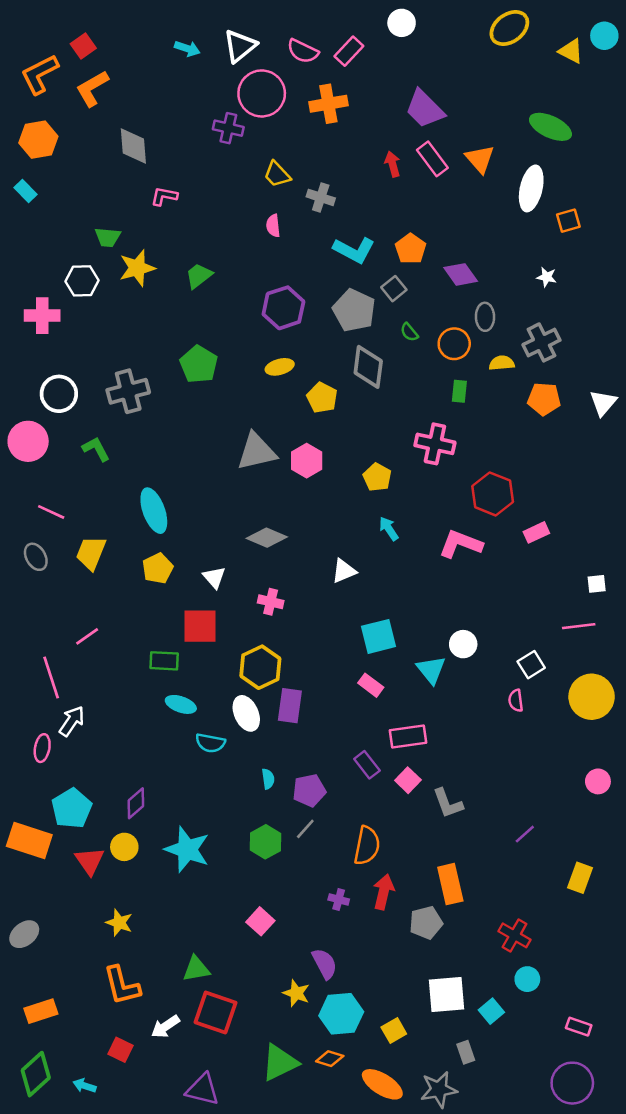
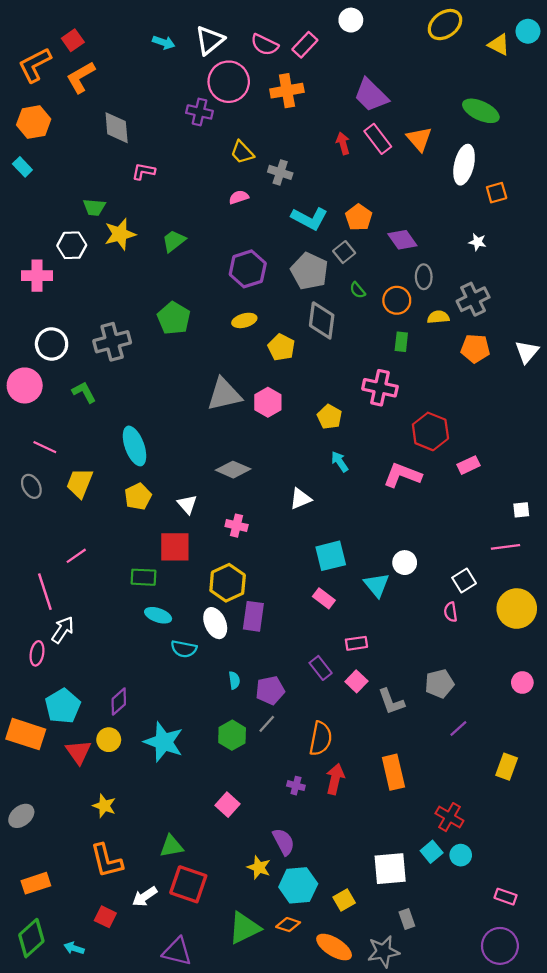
pink semicircle: (273, 226) -> (239, 197), turned 78
pink rectangle: (408, 737) -> (356, 643), size x0.7
gray pentagon: (426, 923) -> (439, 684), moved
cyan square: (491, 1011) -> (432, 852), moved

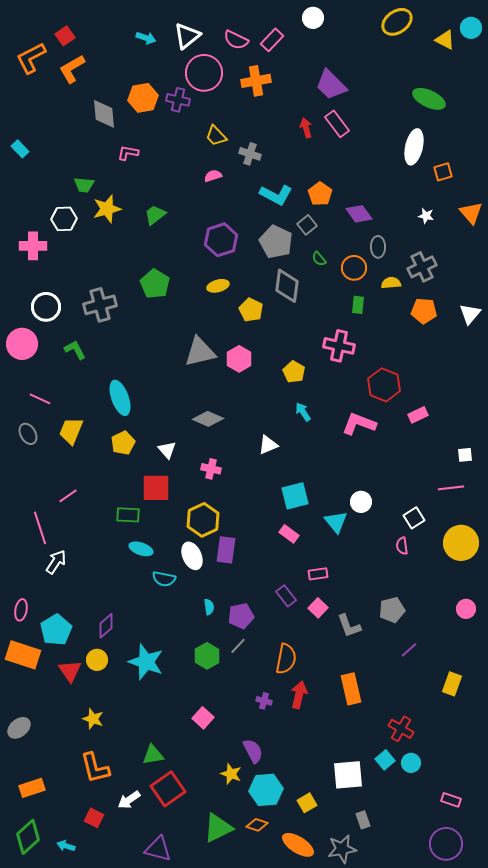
orange hexagon: (34, 122) -> (143, 98), moved
orange triangle: (419, 139) -> (471, 213), moved
pink ellipse: (37, 653) -> (21, 610), moved
red square: (188, 884) -> (168, 789), turned 36

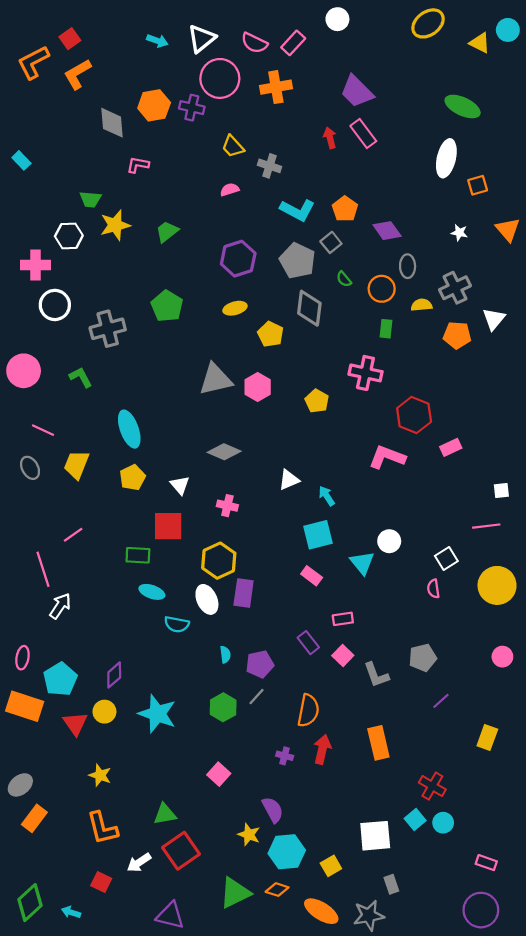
white circle: (46, 307) -> (55, 305), moved
white triangle: (470, 314) -> (494, 319), moved
cyan arrow: (303, 412) -> (327, 496), moved
orange rectangle: (32, 788) -> (34, 818), moved, turned -35

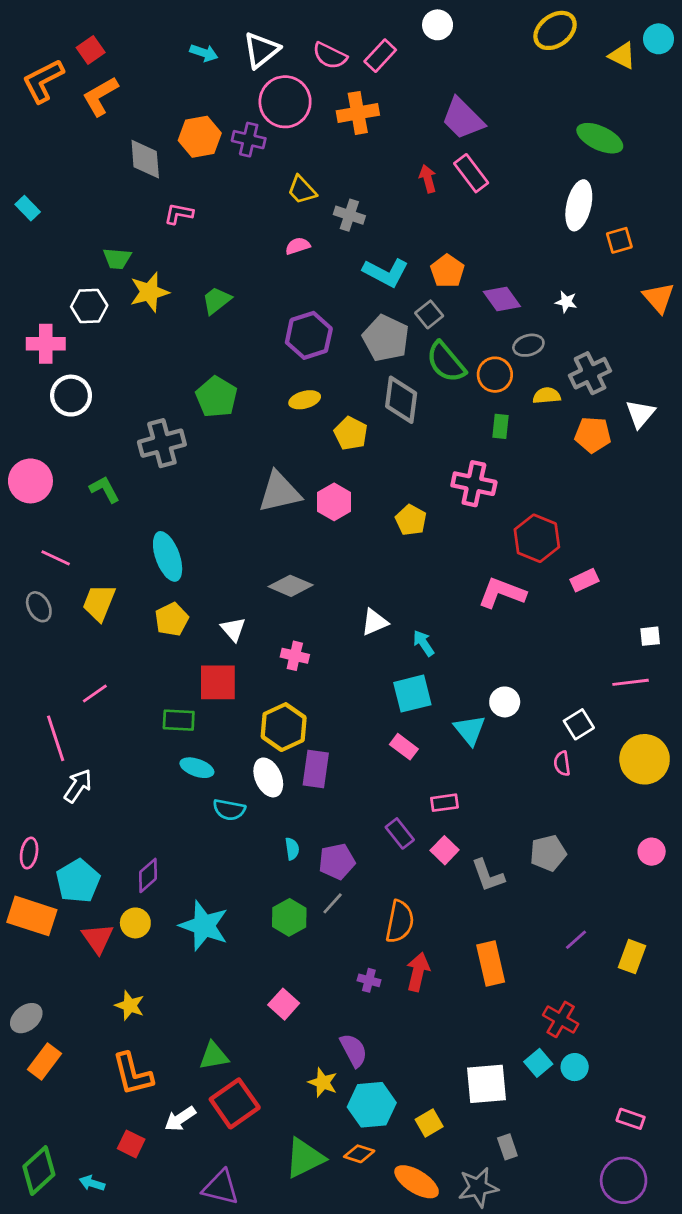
white star: (459, 233) -> (566, 302), moved
gray ellipse: (408, 266) -> (528, 345), turned 75
green semicircle: (344, 279) -> (446, 362), size x2.0
gray cross: (108, 329) -> (162, 443), moved
purple line: (441, 701) -> (576, 940), moved

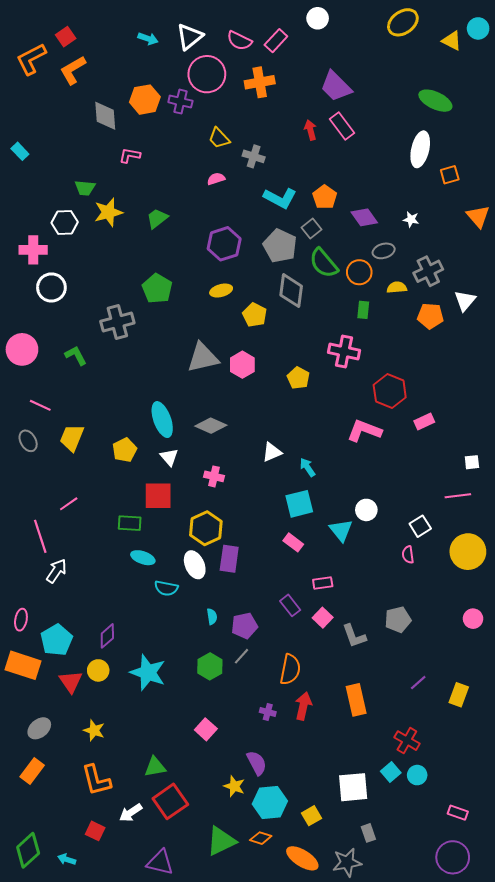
cyan ellipse: (168, 556) -> (162, 420), moved
gray ellipse: (26, 1018) -> (39, 728), moved

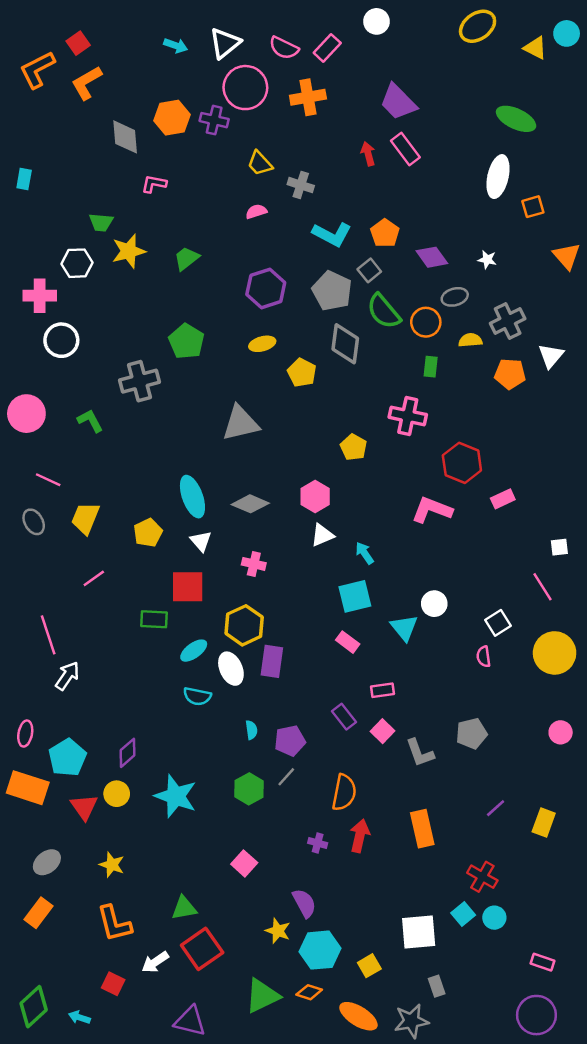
cyan rectangle: (20, 151) -> (24, 179), turned 54
pink hexagon: (242, 365) -> (315, 497), moved
pink line: (458, 496) -> (543, 587), turned 65
pink line: (69, 504) -> (94, 578), moved
cyan ellipse: (143, 558) -> (194, 651), moved, turned -55

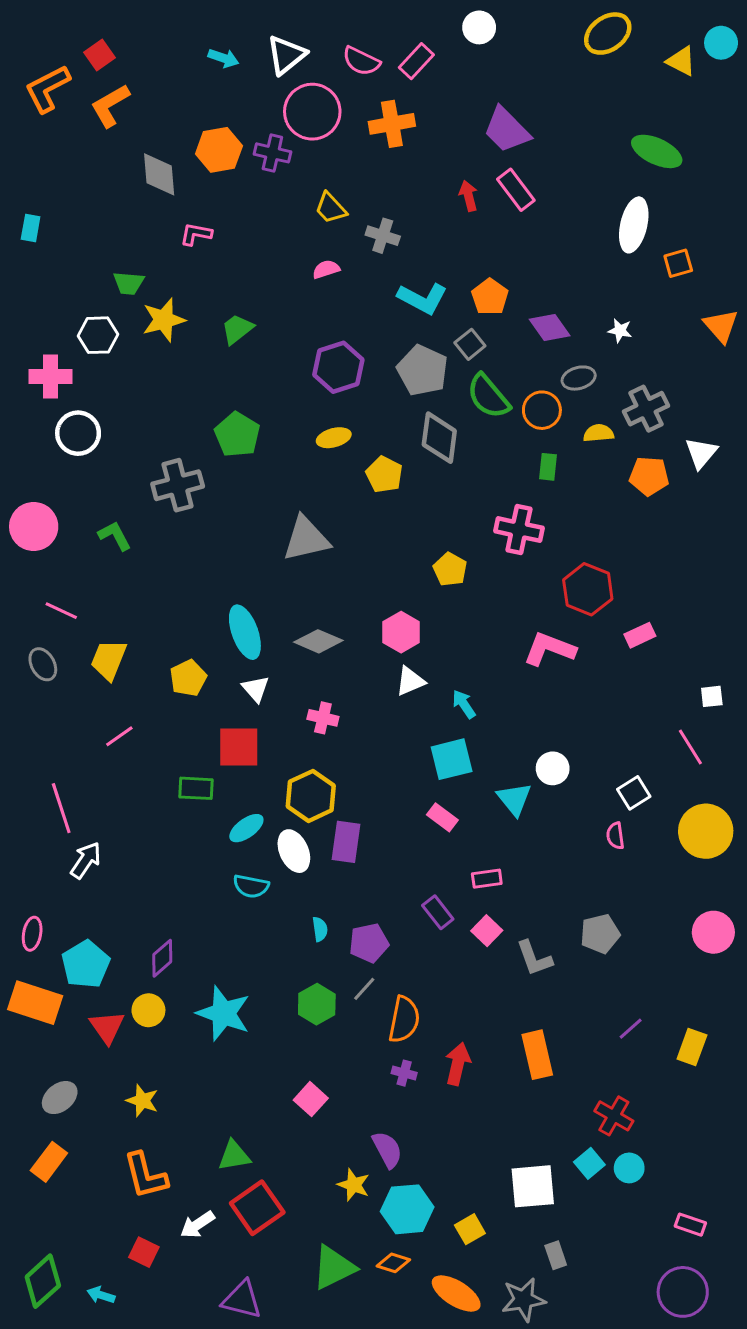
pink circle: (561, 732) -> (713, 932), size x1.4
orange semicircle: (344, 792) -> (404, 1019), moved

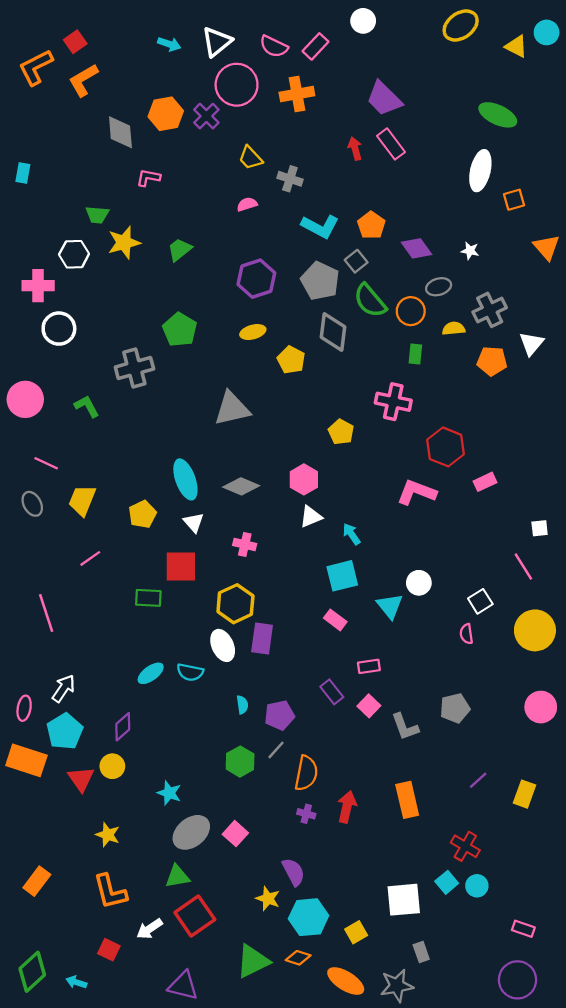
purple cross: (272, 153) -> (206, 116), turned 32
cyan ellipse: (246, 828) -> (151, 673), moved
white arrow: (86, 860) -> (64, 688), moved
cyan star: (223, 1013) -> (169, 793), moved, size x0.6
gray ellipse: (60, 1098) -> (191, 832), moved, size x1.4

